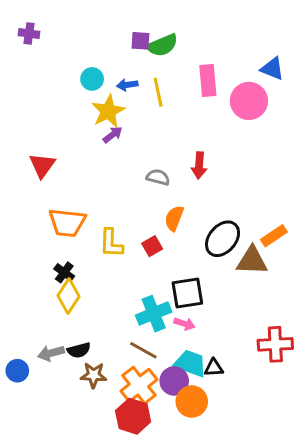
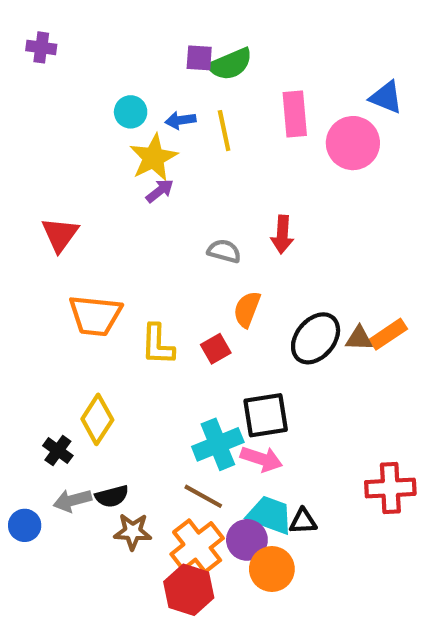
brown triangle: (252, 261) -> (359, 338), moved, size x0.6
black cross: (64, 272) -> (58, 451), moved
pink arrow: (184, 324) -> (261, 459), size x1.4

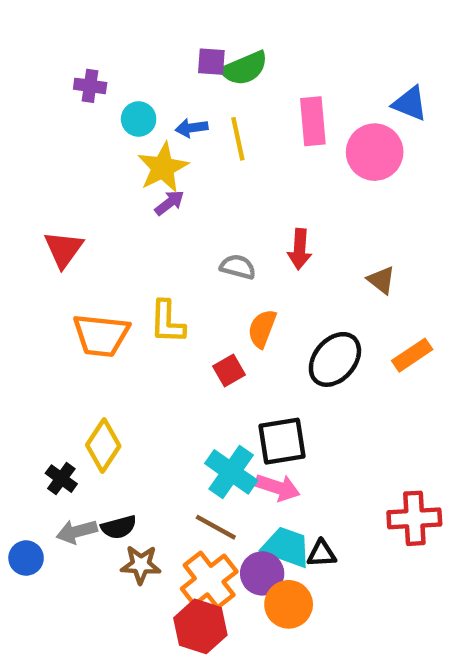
purple cross: (41, 47) -> (90, 86), moved
brown triangle: (359, 338) -> (381, 280), moved, turned 36
yellow L-shape: (158, 345) -> (167, 322), moved
cyan cross: (218, 444) -> (231, 472), turned -33

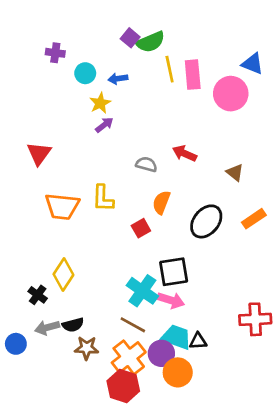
purple square: (211, 62) -> (130, 38), turned 36
yellow line: (238, 139) -> (170, 69), moved
yellow star: (163, 168) -> (100, 103), size x0.7
red arrow: (300, 249) -> (184, 153), turned 110

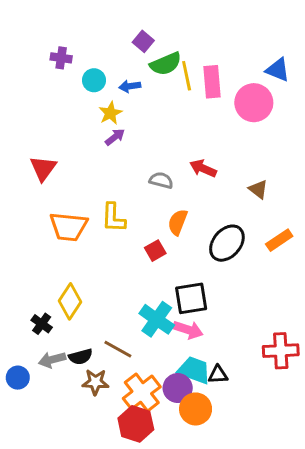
green semicircle: (150, 42) -> (166, 64), moved
brown line: (133, 325) -> (118, 349), moved

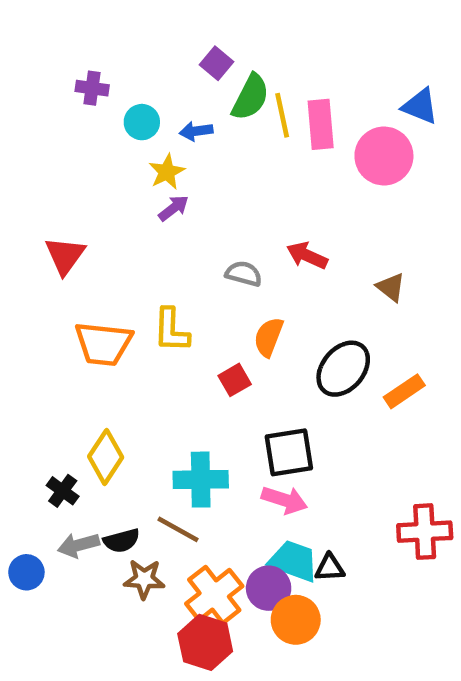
green semicircle: (166, 64) -> (250, 97), turned -40
orange rectangle: (279, 240) -> (404, 391), moved
cyan cross: (157, 319) -> (201, 480), moved, turned -36

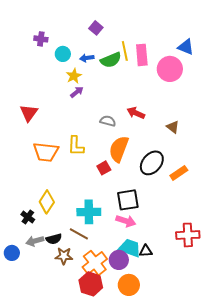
green semicircle: (250, 97) -> (111, 60), moved, turned 40
orange semicircle: (269, 337) -> (119, 149), size x1.5
orange circle: (296, 620) -> (129, 285), moved

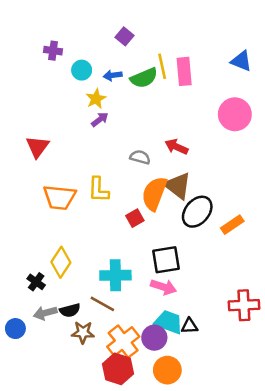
pink circle: (170, 69) -> (235, 114), moved
brown triangle: (173, 127) -> (178, 186), moved, size x1.6

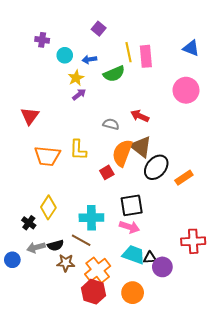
green semicircle: (144, 78) -> (114, 74), moved
purple circle: (154, 338) -> (162, 267), moved

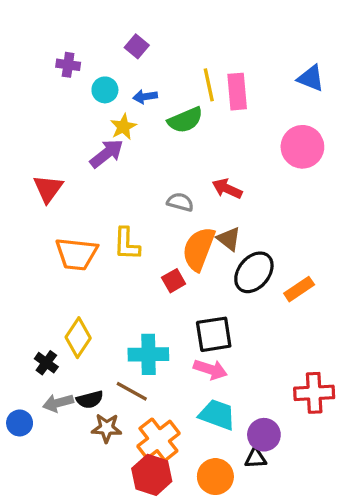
purple square: (99, 29) -> (137, 46), moved
purple arrow: (79, 94) -> (107, 153), moved, size x1.5
brown triangle: (141, 147) -> (229, 239), size x0.7
black triangle: (150, 258) -> (256, 458), moved

